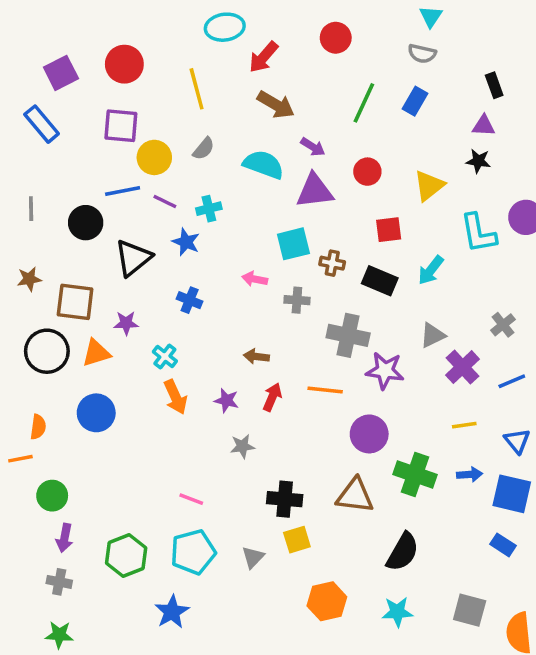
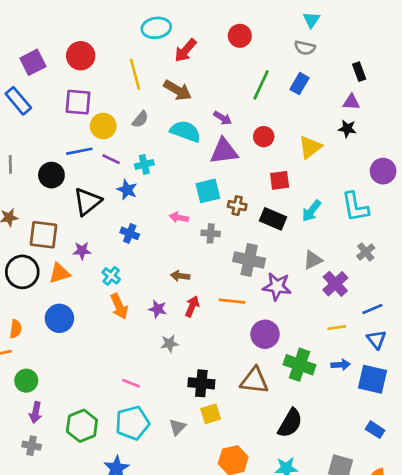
brown arrow: (276, 105) -> (177, 90), moved
cyan L-shape: (478, 233) -> (355, 207), moved
blue line: (512, 381) -> (372, 309), moved
blue rectangle: (503, 545) -> (375, 430), moved

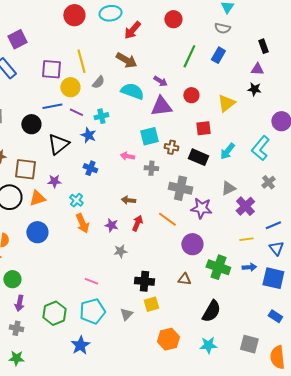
red circle: (81, 56) -> (74, 15), moved
yellow line: (135, 74) -> (81, 61), moved
cyan L-shape: (355, 207) -> (260, 148), turned 50
orange line: (232, 301) -> (167, 219), turned 30
brown triangle: (254, 381) -> (184, 279), size x0.6

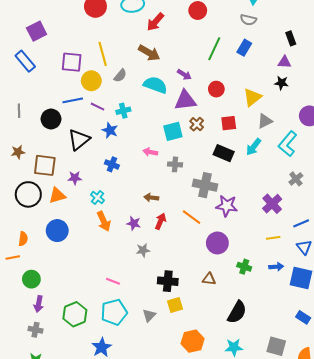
brown cross: (171, 147) -> (197, 124), moved, turned 32
gray triangle: (228, 188) -> (265, 121), moved
green cross: (218, 267) -> (244, 267), size x0.6

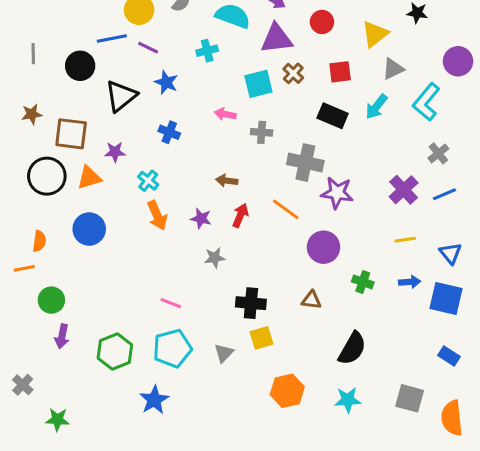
cyan cross: (123, 111) -> (207, 51), moved
blue line: (301, 223) -> (444, 194), moved
gray cross: (36, 330) -> (23, 385), moved, turned 32

